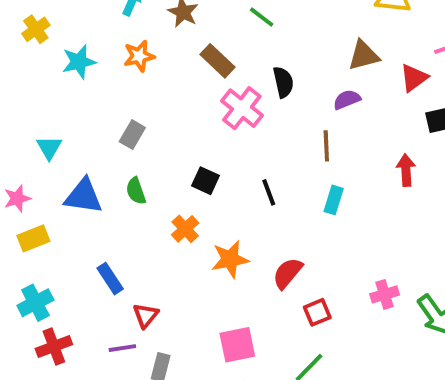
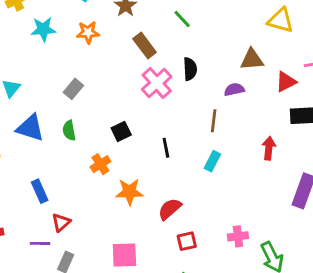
black square: (206, 181) -> (121, 131), turned 30

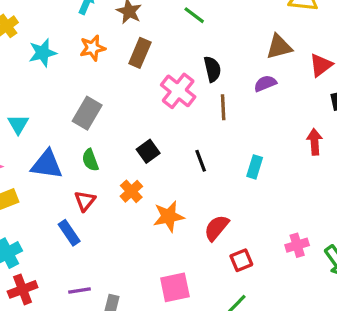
brown rectangle: (145, 45) -> (140, 53), moved, turned 70
gray rectangle: (73, 89) -> (87, 113), size x1.4
brown line: (214, 121) -> (223, 107), moved
red triangle: (61, 222) -> (85, 201), moved

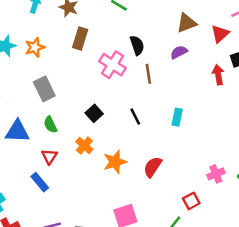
orange star: (93, 48) -> (35, 47), moved
gray rectangle: (87, 113) -> (44, 89), turned -50
red arrow: (315, 142) -> (218, 75), moved
red square: (241, 260) -> (191, 201), moved

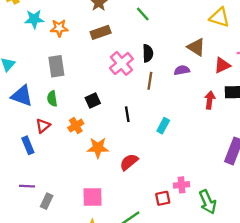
brown triangle: (187, 23) -> (196, 47), turned 36
brown rectangle: (80, 38) -> (101, 32), turned 36
red square: (191, 201) -> (163, 198), moved

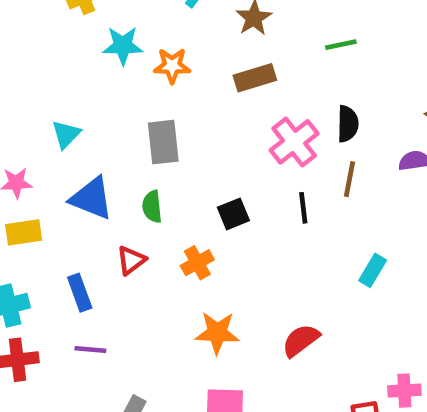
green line: (143, 14) -> (341, 45), turned -63
black line: (127, 114) -> (303, 208), moved
blue rectangle: (28, 145) -> (80, 293), moved
orange star: (98, 148) -> (217, 333), moved
purple line: (27, 186) -> (90, 350), moved

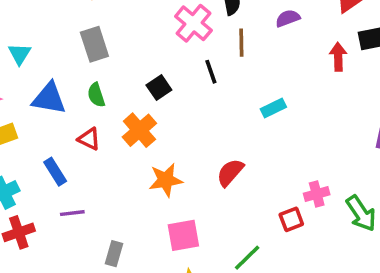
red triangle: (131, 260) -> (89, 139), turned -45
orange cross: (197, 263) -> (139, 130), size x1.4
cyan rectangle: (373, 270) -> (273, 108), turned 45

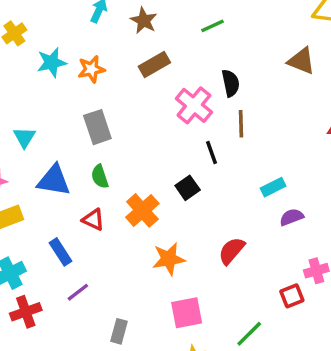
purple semicircle: (288, 18) -> (292, 217), moved
black square: (159, 88) -> (188, 188), moved
purple line: (72, 213) -> (78, 292), turned -30

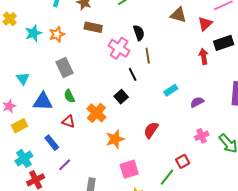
brown rectangle: (154, 64) -> (93, 27), turned 48
purple semicircle: (292, 217) -> (197, 102), moved
red square: (292, 296) -> (183, 161), moved

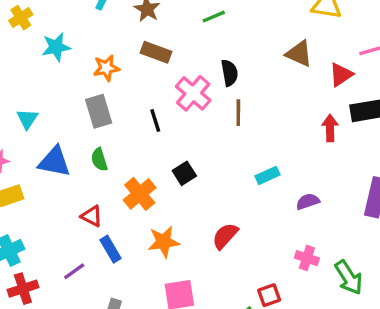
orange star: (57, 34) -> (106, 68), moved
black line: (133, 74) -> (155, 120), moved
red triangle: (68, 122) -> (92, 216), moved
pink cross: (202, 136) -> (307, 258), turned 32
blue rectangle: (52, 143) -> (110, 249), moved

